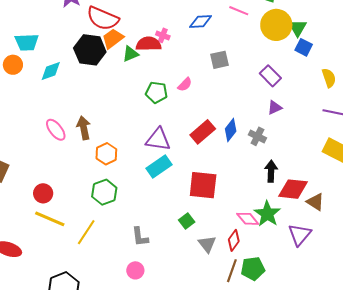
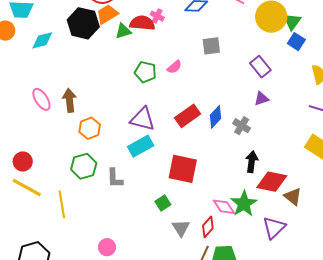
yellow line: (86, 232) -> (62, 204), turned -48
gray L-shape: (140, 237) -> (115, 178), moved

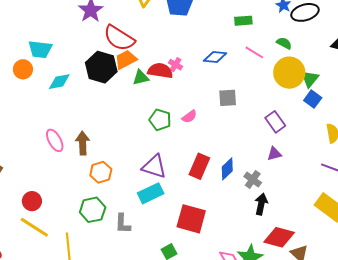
red rectangle: (188, 116) -> (199, 166), turned -35
black arrow: (252, 162) -> (261, 204), moved

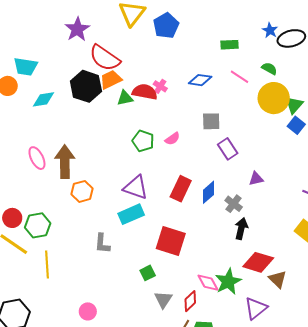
purple rectangle: (275, 122) -> (228, 149), moved
brown arrow: (83, 143) -> (65, 162), size x1.4
green hexagon: (93, 210) -> (38, 225), moved

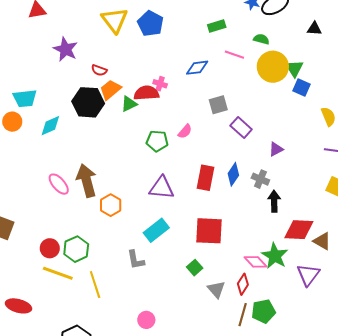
red semicircle: (105, 58) -> (99, 70), size x0.5
cyan rectangle: (131, 214) -> (156, 230), moved
gray L-shape: (102, 244) -> (136, 260), moved

